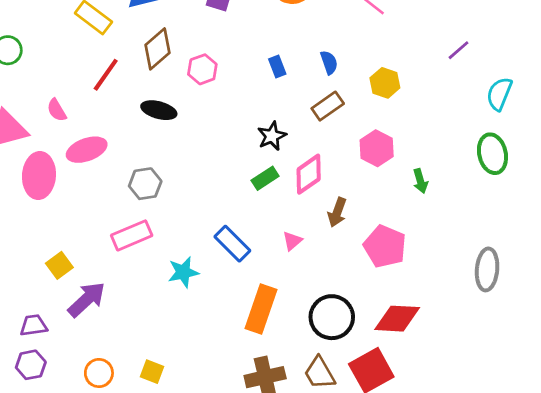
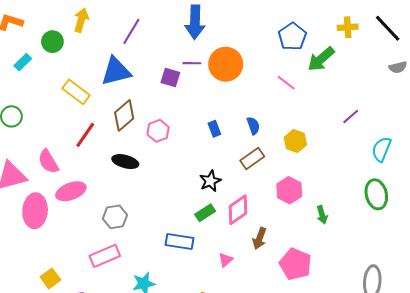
pink semicircle: (57, 110) -> (48, 162), size x1.4
blue rectangle: (232, 244) -> (180, 241), moved, turned -36

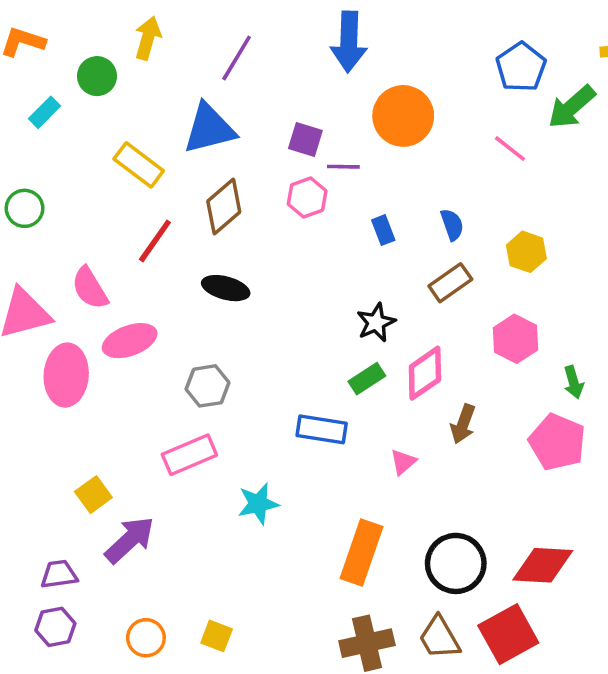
purple line: (192, 63) -> (343, 167), moved
pink hexagon: (158, 131) -> (307, 197), moved
pink pentagon: (295, 264) -> (557, 442), moved

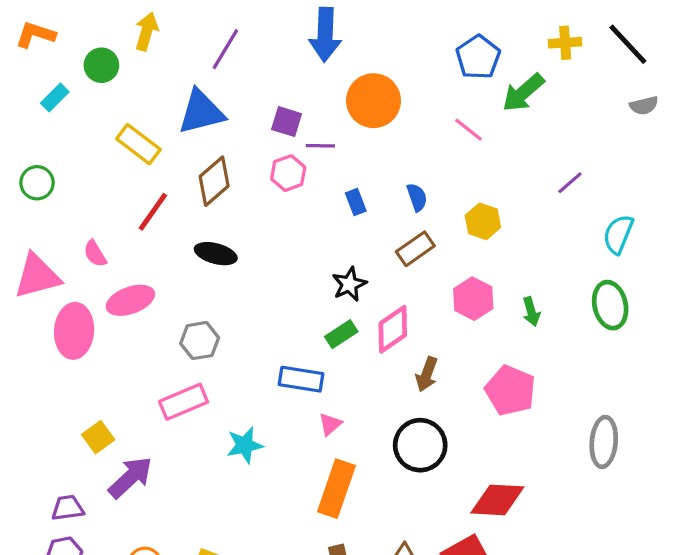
pink semicircle: (90, 288) -> (95, 254), size x0.7
green arrow: (573, 382) -> (531, 312), moved
pink triangle: (403, 462) -> (330, 424), moved
black circle: (456, 563) -> (420, 445), moved

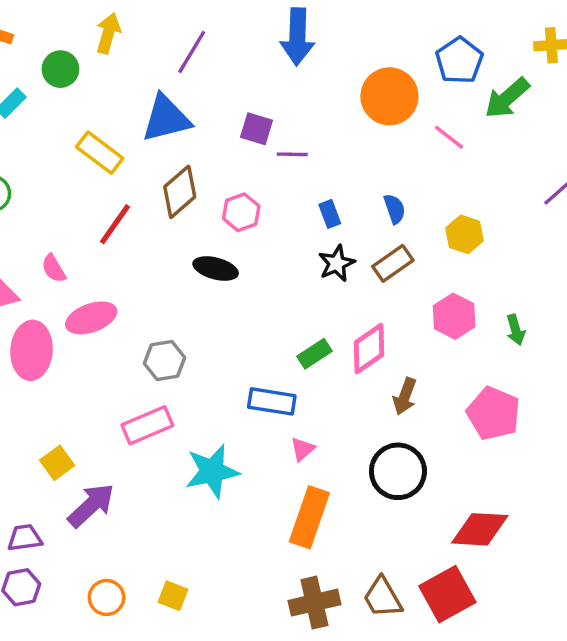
orange circle: (374, 101) -> (389, 96), moved
pink hexagon: (288, 173) -> (241, 212), moved
black ellipse: (216, 254) -> (216, 268), moved
black star: (349, 284) -> (337, 263), moved
cyan star: (245, 445) -> (212, 471), size x1.4

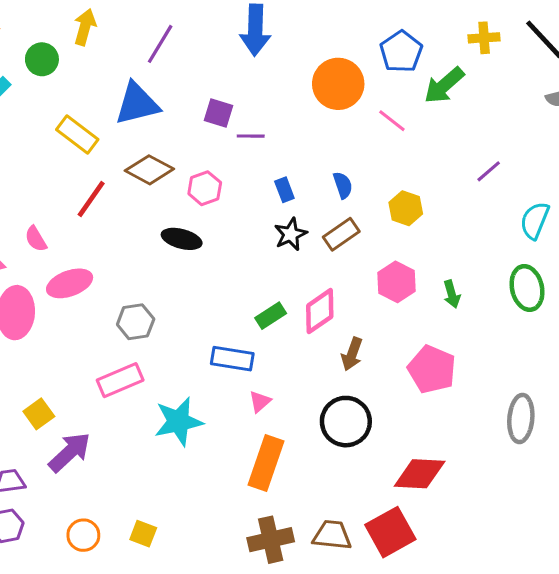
brown diamond: (180, 192) -> (149, 170), turned 69
brown trapezoid: (383, 597) -> (332, 535), turned 126

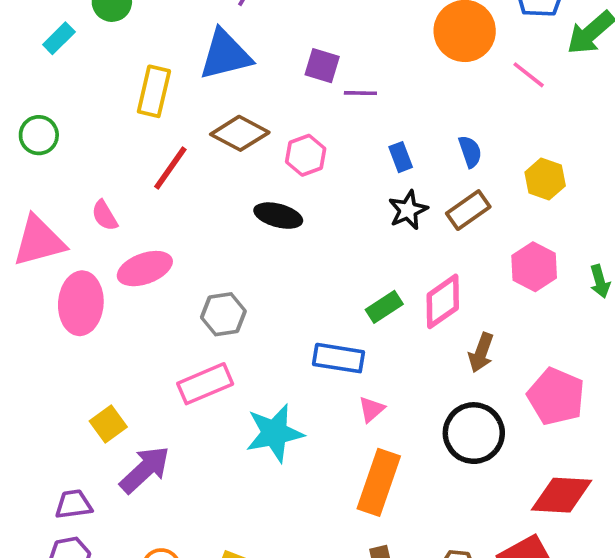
yellow rectangle: (77, 134) -> (154, 91), turned 66
pink pentagon: (432, 369) -> (556, 396), moved

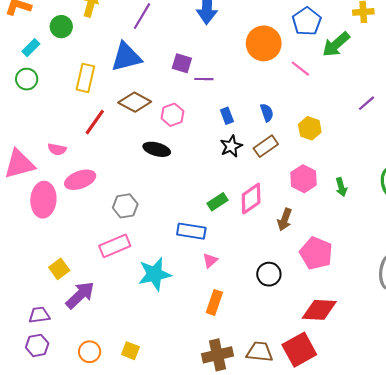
green circle: (39, 135) -> (27, 79), moved
pink semicircle: (105, 216) -> (57, 149), turned -48
brown arrow: (481, 353) -> (285, 220), moved
black circle: (474, 433) -> (269, 274), size x0.7
orange rectangle: (379, 482) -> (214, 302), size x0.7

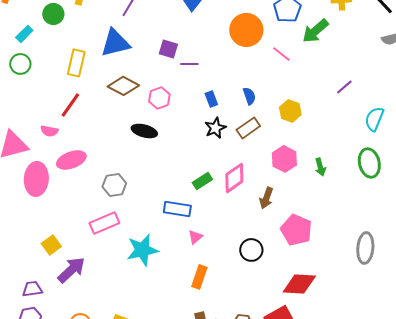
red line: (95, 122) -> (70, 105), moved

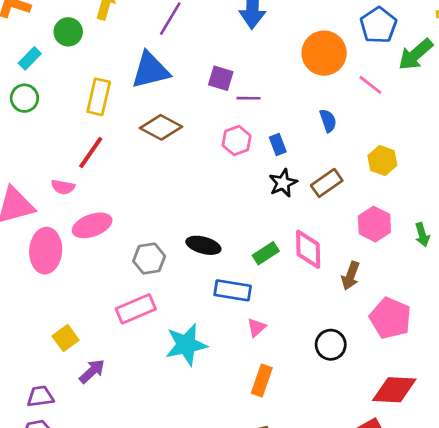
blue semicircle: (249, 96) -> (328, 121), moved
pink hexagon: (159, 98) -> (237, 141), moved
black ellipse: (144, 131) -> (203, 245), moved
pink diamond: (234, 178) -> (308, 249), turned -56
purple arrow: (71, 270) -> (92, 371), size x0.7

